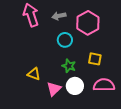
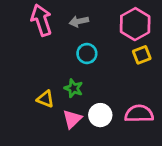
pink hexagon: (88, 23) -> (135, 24), moved
yellow square: (95, 59) -> (142, 55), moved, turned -32
green star: (69, 66) -> (74, 88), moved

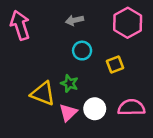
pink arrow: (41, 20) -> (20, 25), moved
yellow square: (142, 55) -> (115, 64), moved
yellow triangle: (45, 99) -> (43, 94), size x1.5

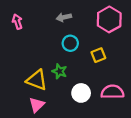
pink arrow: (20, 25) -> (17, 22), size x0.6
pink triangle: (68, 113) -> (37, 105), moved

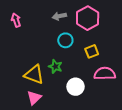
pink hexagon: (109, 19) -> (88, 18), moved
pink semicircle: (112, 92) -> (105, 74), moved

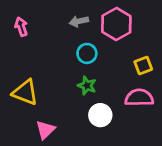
yellow square: (92, 51) -> (143, 66), moved
green star: (55, 67) -> (87, 86), moved
yellow triangle: (34, 75) -> (25, 92), moved

